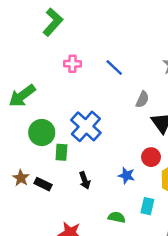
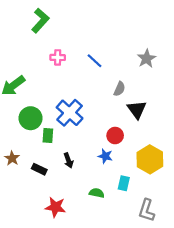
red circle: (151, 157) -> (115, 136), moved
black rectangle: (43, 184) -> (39, 169), moved

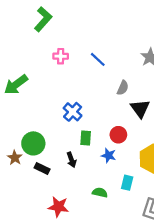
blue cross: (70, 113) -> (73, 112), size x0.7
green circle: (31, 118) -> (33, 143), moved
green rectangle: (48, 136) -> (86, 138), moved

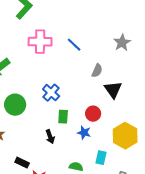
pink cross: (61, 56) -> (40, 42), size x1.6
green circle: (33, 143) -> (15, 105), moved
black rectangle: (42, 169) -> (22, 163), moved

